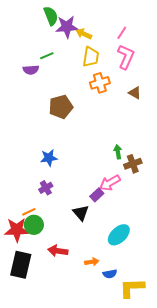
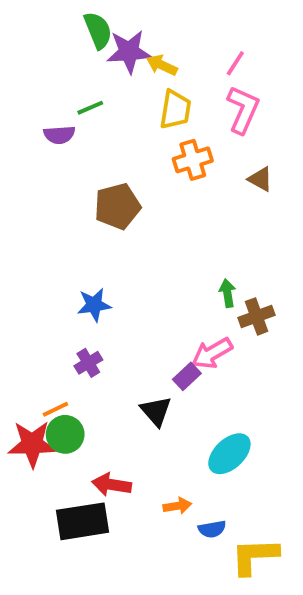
black rectangle: (21, 265) -> (83, 521), moved, turned 68

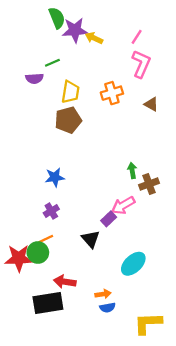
yellow trapezoid: (175, 110) -> (70, 92), moved
orange line: (55, 409) -> (46, 239), moved
blue semicircle: (212, 529) -> (107, 308), moved

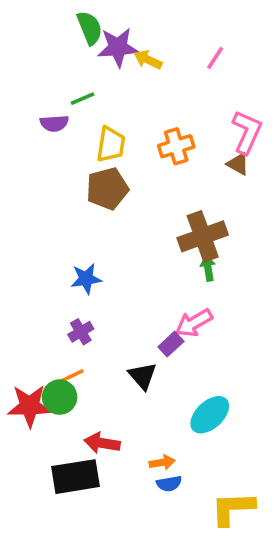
pink L-shape: (141, 64) -> (247, 132), moved
brown cross: (149, 184) -> (203, 236), moved, size x1.5

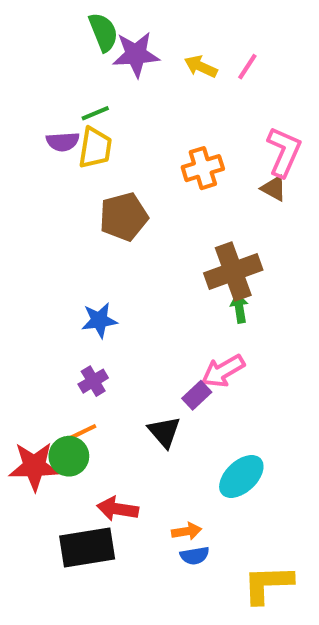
yellow arrow: (148, 60) -> (201, 67), moved
yellow trapezoid: (111, 144) -> (95, 148), moved

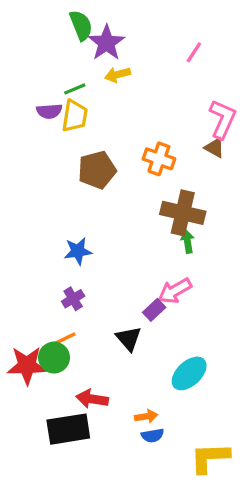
purple star: (136, 54) -> (106, 43), turned -30
yellow arrow: (201, 67) -> (118, 75), moved, turned -40
orange cross: (203, 168) -> (159, 159), moved, turned 36
brown cross: (233, 272) -> (183, 213), turned 33

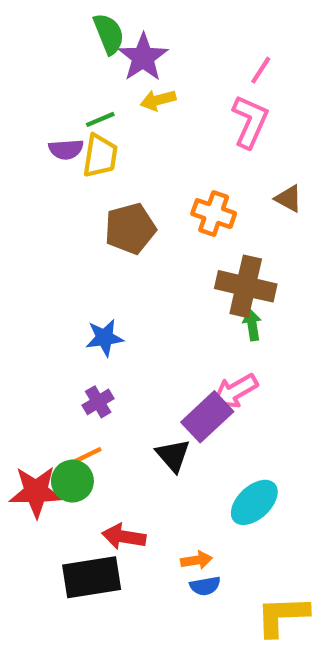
pink L-shape: (222, 119) -> (250, 122), moved
purple rectangle: (154, 310) -> (207, 417), size x1.6

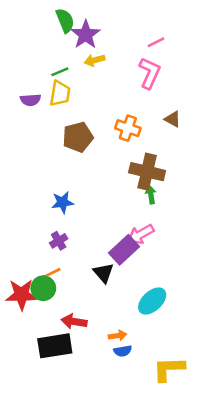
pink line: (261, 70) -> (156, 42), turned 30
purple semicircle: (66, 149) -> (30, 100), moved

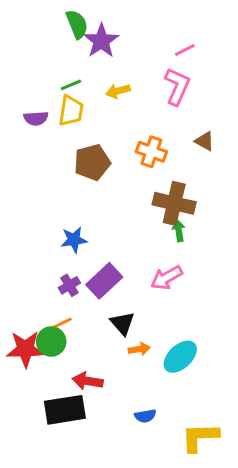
yellow arrow: (95, 60) -> (118, 91), moved
purple rectangle: (124, 250) -> (104, 281), moved
orange arrow: (118, 336) -> (139, 349), moved

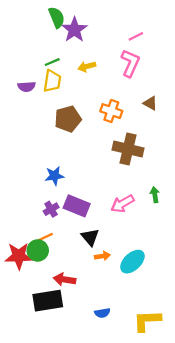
green arrow: (179, 231) -> (155, 195), moved
purple rectangle: (104, 281) -> (77, 206), turned 65
blue semicircle: (145, 416) -> (102, 313), moved

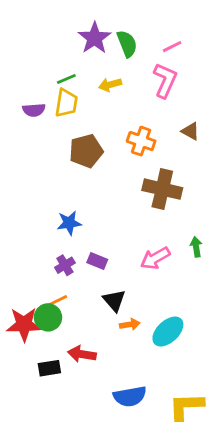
green semicircle: (57, 17) -> (127, 44), moved
purple rectangle: (77, 206) -> (97, 261), size x0.6
black rectangle: (48, 301) -> (49, 368), moved, size x0.6
blue semicircle: (102, 313) -> (130, 396), size x1.6

